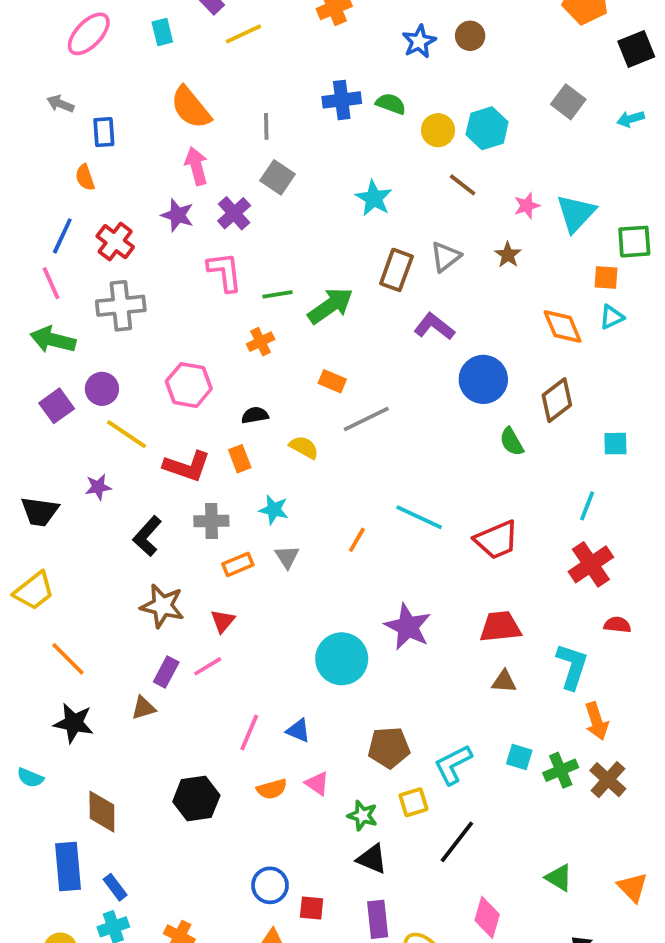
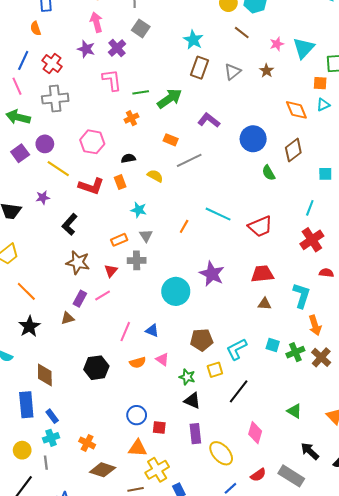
brown rectangle: (396, 270) -> (199, 68), moved
purple L-shape: (434, 327) -> (209, 120), moved
gray cross: (211, 521) -> (137, 260), moved
black star: (74, 723) -> (29, 326), turned 30

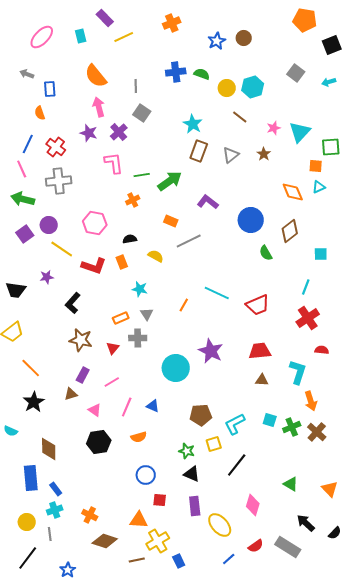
pink line: (103, 296) -> (112, 382), moved
pink triangle: (162, 359) -> (95, 410), moved
blue circle: (137, 415) -> (146, 475), moved

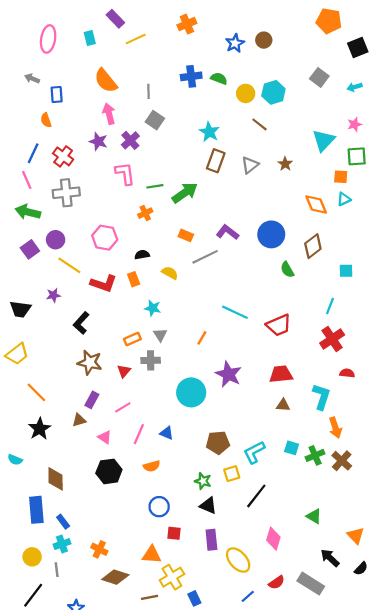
pink ellipse: (42, 37) -> (48, 39), turned -35
pink star: (274, 128) -> (355, 124), moved
purple L-shape: (208, 202) -> (227, 232), moved
orange line: (184, 305) -> (202, 338), moved
orange triangle: (330, 489) -> (356, 535), moved

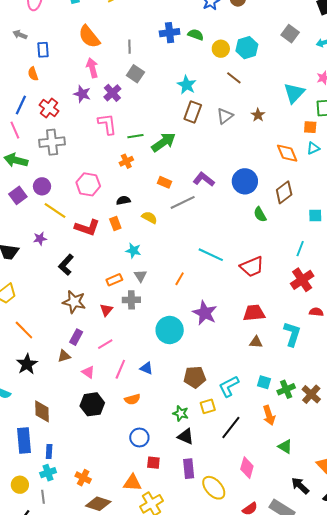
orange arrow: (335, 428) -> (269, 415), moved
blue rectangle: (63, 522) -> (49, 452), turned 40

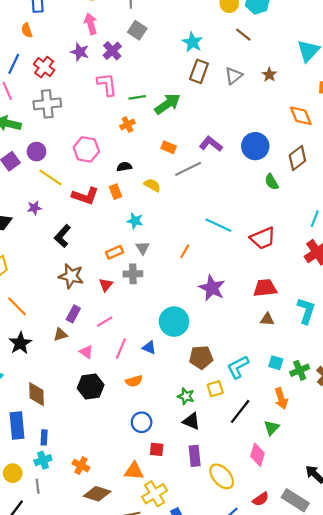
cyan circle: (170, 330) -> (174, 322), moved
green triangle: (285, 447) -> (271, 428), moved, turned 42

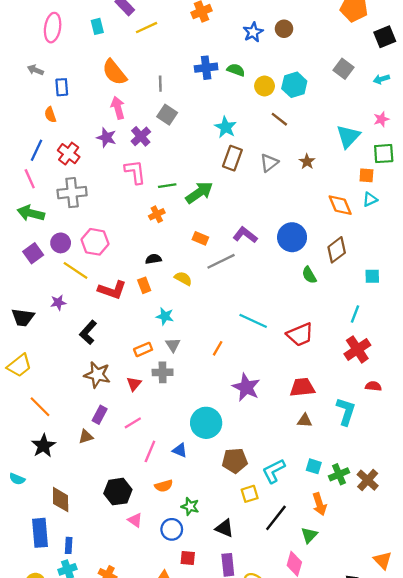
pink hexagon: (86, 149) -> (95, 242), moved
pink triangle: (86, 352) -> (135, 520), moved
green star: (186, 396) -> (190, 506), moved

